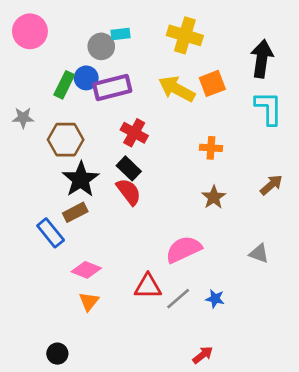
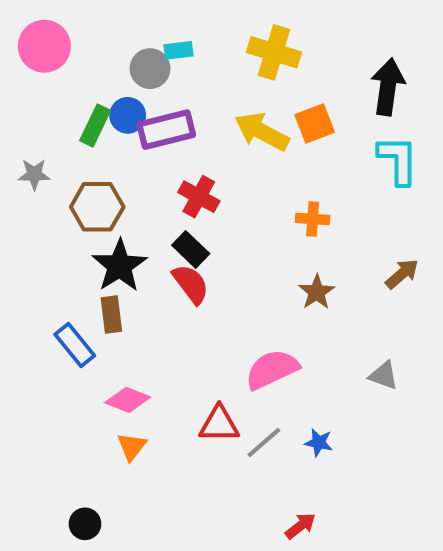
brown rectangle: (75, 212) -> (111, 314), turned -70

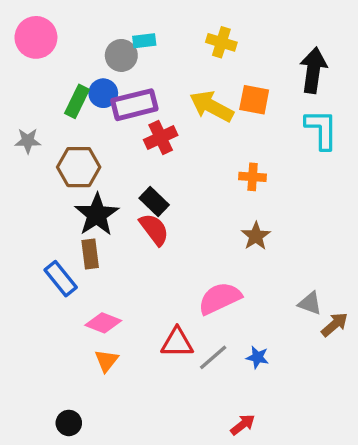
yellow cross: (274, 52) -> (221, 42), size x0.7
orange square: (315, 123) -> (254, 100), turned 32
red cross: (199, 197) -> (161, 138), moved, turned 36
brown arrow: (402, 274) -> (335, 325), moved

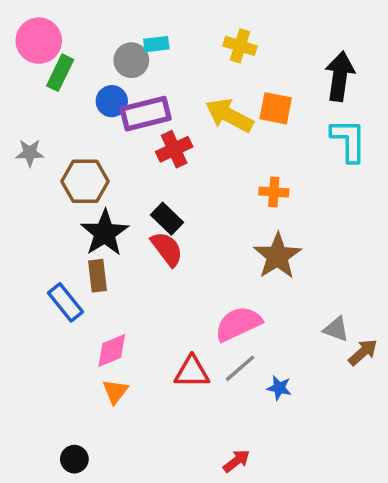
green rectangle: (77, 101) -> (60, 73), moved
brown star: (256, 236) -> (277, 256), size x1.5
pink diamond: (103, 323) -> (112, 350), turned -44
gray line: (213, 357) -> (240, 368), moved
red arrow: (243, 425) -> (236, 461), moved

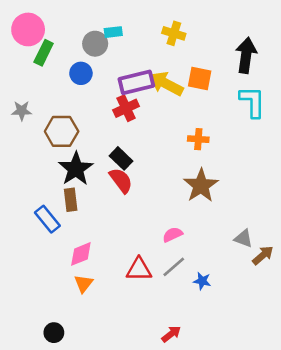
purple rectangle: (146, 114) -> (136, 82), moved
pink semicircle: (238, 324) -> (173, 235), size x0.6

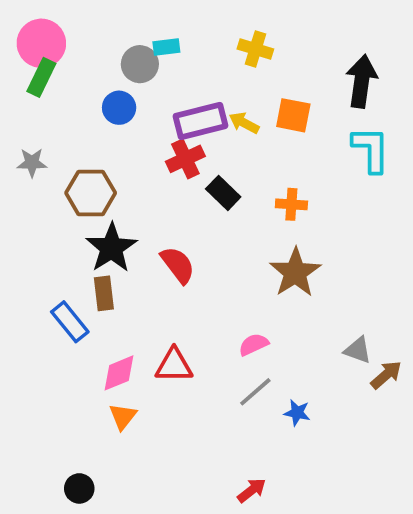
green rectangle: (44, 53) -> (41, 77), moved
yellow arrow: (166, 84) -> (244, 123), size x0.6
black rectangle: (121, 158) -> (223, 193), moved
red triangle: (139, 269) -> (174, 365), moved

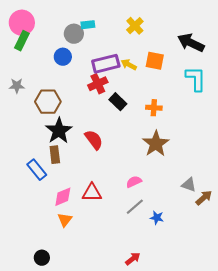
yellow cross: (255, 49) -> (135, 26), turned 30
black arrow: (362, 81) -> (191, 43), turned -72

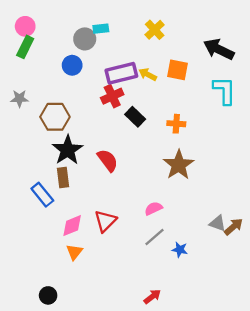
pink circle: (22, 23) -> (25, 26), size x0.7
gray triangle: (189, 185) -> (218, 223), moved
red triangle: (92, 193) -> (105, 221), turned -45

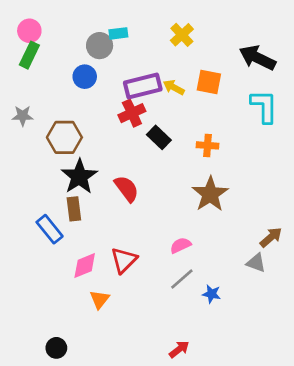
brown arrow: (234, 227) -> (271, 237), moved
orange triangle: (74, 252) -> (100, 299), moved

